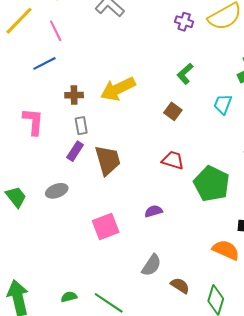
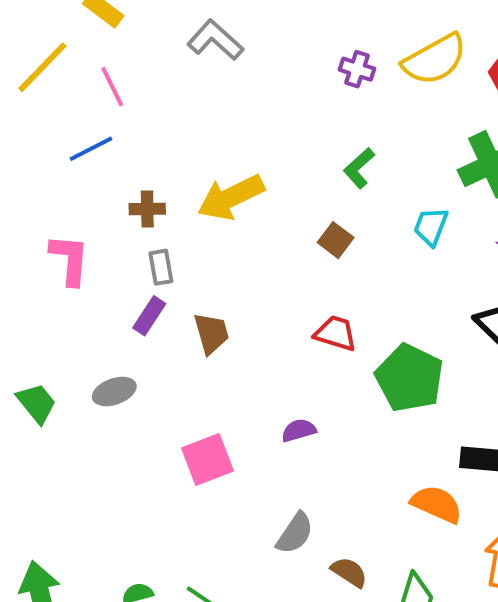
brown trapezoid: (108, 160) -> (211, 333), size x0.7

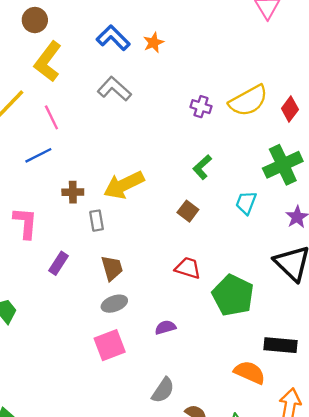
gray rectangle: (161, 267) -> (97, 221), moved
purple rectangle: (149, 316) -> (59, 263), moved
gray ellipse: (114, 392) -> (114, 304), moved

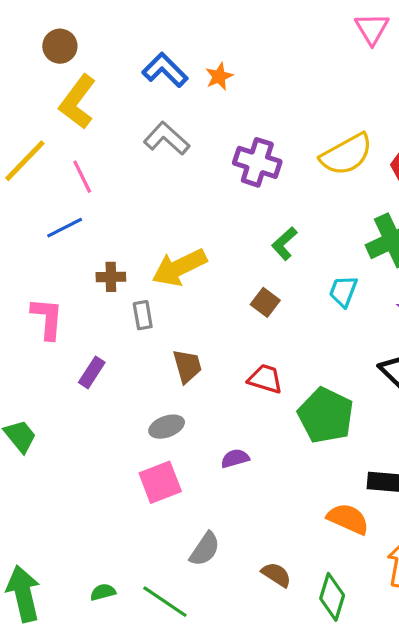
purple cross: (201, 107) -> (257, 162), moved, size x1.6
brown trapezoid: (112, 268) -> (187, 366), moved
gray semicircle: (163, 390) -> (205, 549), moved

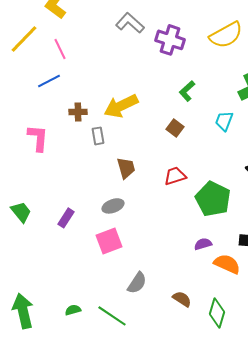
gray L-shape: (167, 138) -> (130, 23), moved
purple rectangle: (92, 372) -> (66, 218), moved
red trapezoid: (265, 379) -> (175, 176), turned -35
purple semicircle: (235, 458) -> (203, 244), moved

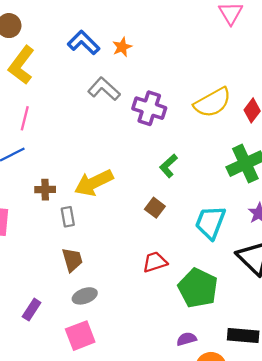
pink line: (60, 49) -> (25, 118), turned 40
cyan trapezoid: (224, 121) -> (210, 222), moved, size x1.5
brown trapezoid: (126, 168) -> (72, 260), moved

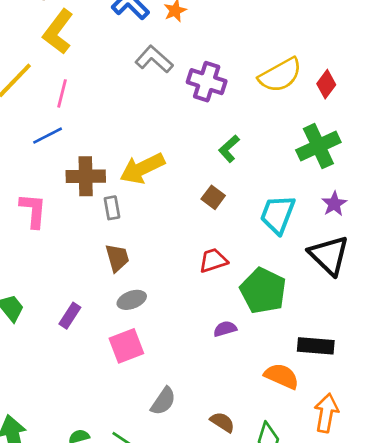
brown cross: (45, 190) -> (86, 176), size x1.6
purple semicircle: (187, 339) -> (225, 329), moved

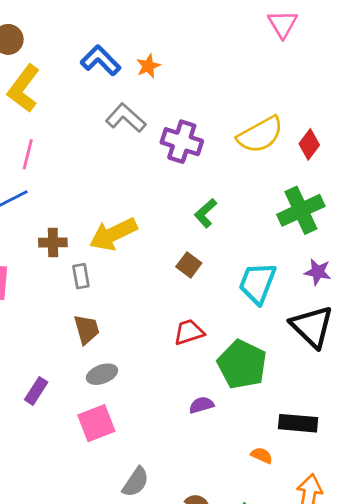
brown cross: (86, 176) -> (53, 243), size x0.7
purple star: (334, 204) -> (318, 272), turned -30
orange semicircle: (282, 376) -> (262, 455), size x0.6

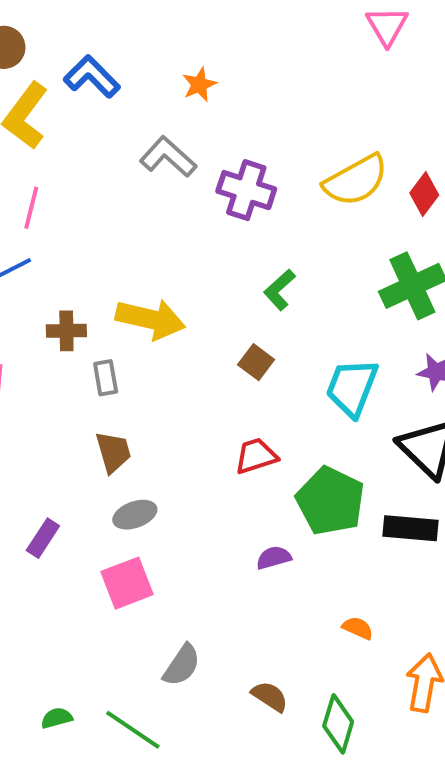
blue L-shape: (101, 60) -> (92, 77), moved
yellow arrow: (113, 234) -> (150, 319), turned -141
black rectangle: (298, 423) -> (411, 528), moved

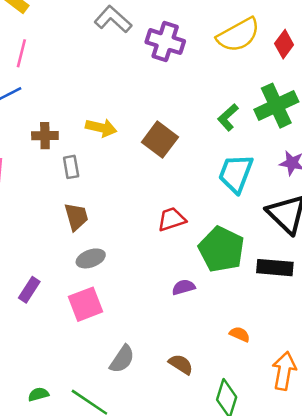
green L-shape: (280, 290) -> (228, 117), moved
yellow arrow: (150, 319) -> (101, 128), size x0.7
brown square: (256, 362) -> (160, 140), moved, size x1.5
purple rectangle: (43, 538) -> (29, 290), moved
brown semicircle: (270, 696) -> (181, 364), moved

